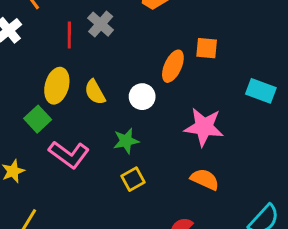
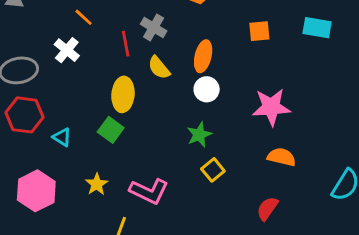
orange ellipse: (173, 66) -> (203, 56), moved
cyan rectangle: (261, 91) -> (317, 28), moved
yellow semicircle: (95, 92) -> (159, 68), moved
pink L-shape: (69, 154) -> (149, 191), moved

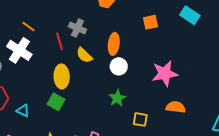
cyan rectangle: (317, 28) -> (190, 15), turned 30
white cross: (67, 50) -> (19, 50), size x1.4
yellow square: (213, 170) -> (140, 119), moved, turned -35

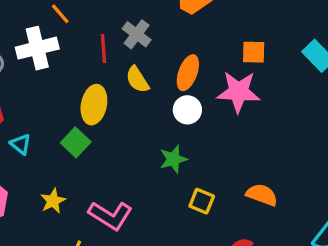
white cross: (19, 50) -> (37, 48), turned 30
pink star: (165, 74) -> (239, 92), moved

